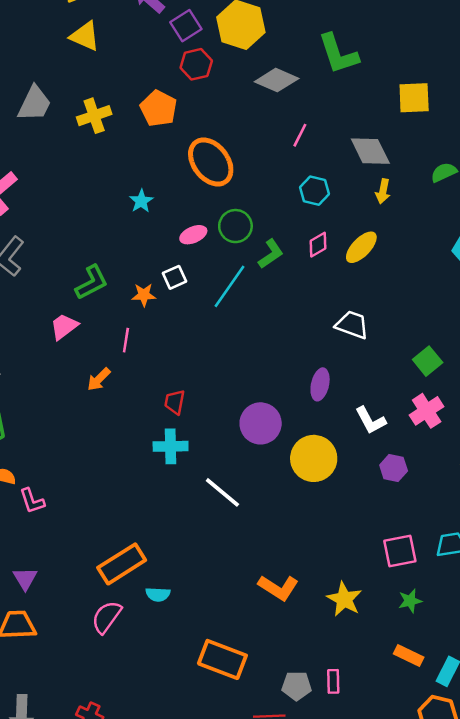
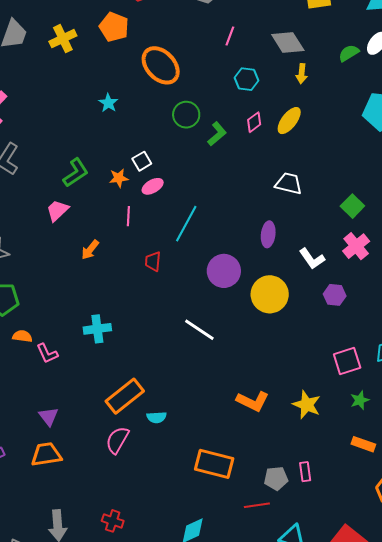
pink ellipse: (193, 235) -> (153, 186), moved
cyan line: (230, 286) -> (186, 224), moved
pink line: (126, 340) -> (128, 216), moved
cyan cross: (171, 446) -> (97, 329), moved

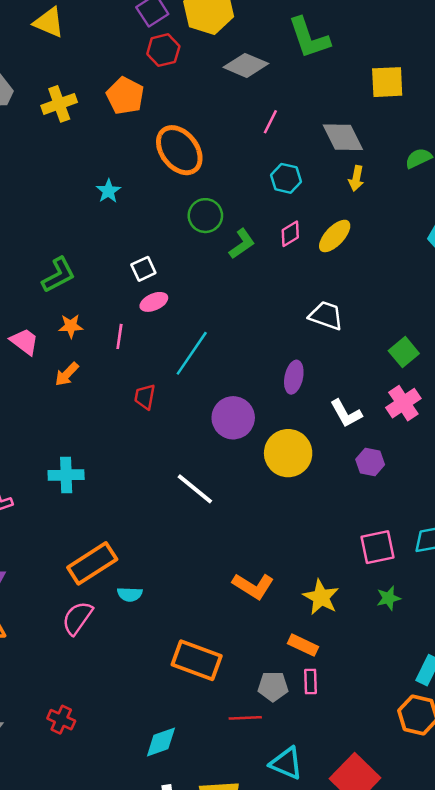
orange star: (119, 178) -> (71, 326), moved
pink trapezoid: (57, 210) -> (24, 341), moved, turned 75
orange rectangle: (363, 444) -> (303, 645), moved

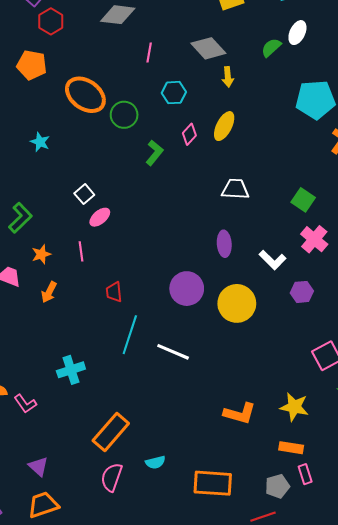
green circle: (205, 216) -> (124, 115), moved
cyan line: (192, 353) -> (130, 335), moved
cyan semicircle: (130, 594) -> (155, 462), moved

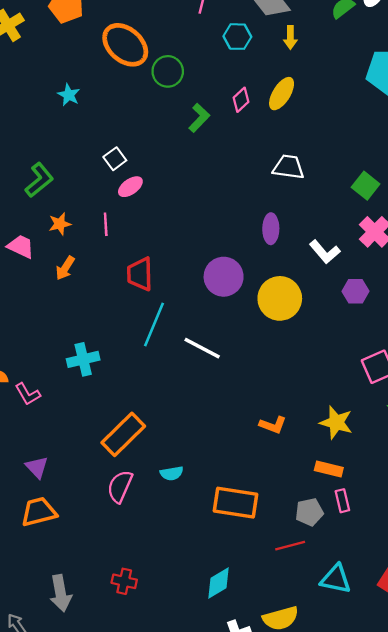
cyan hexagon: (174, 93) -> (237, 37), moved
red trapezoid: (114, 292) -> (140, 274), size x1.4
orange L-shape: (240, 413) -> (273, 425), size x0.7

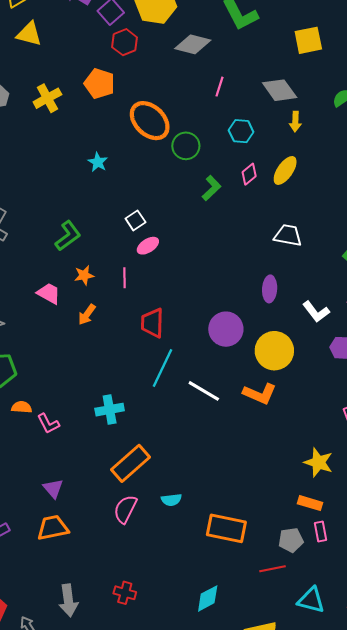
cyan hexagon: (237, 37) -> (241, 131), moved
cyan cross: (83, 359) -> (110, 410), moved
orange L-shape: (273, 425) -> (260, 394), moved, size x1.4

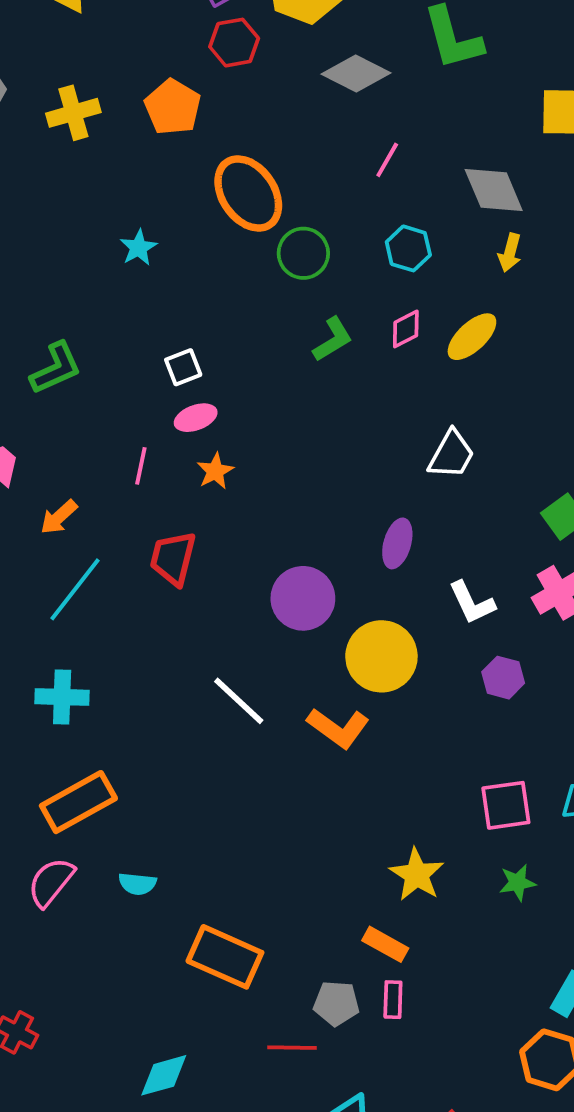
white trapezoid: (288, 235) -> (451, 455), turned 96
orange star: (84, 275) -> (215, 471), moved, turned -30
cyan line: (163, 368) -> (75, 589), moved

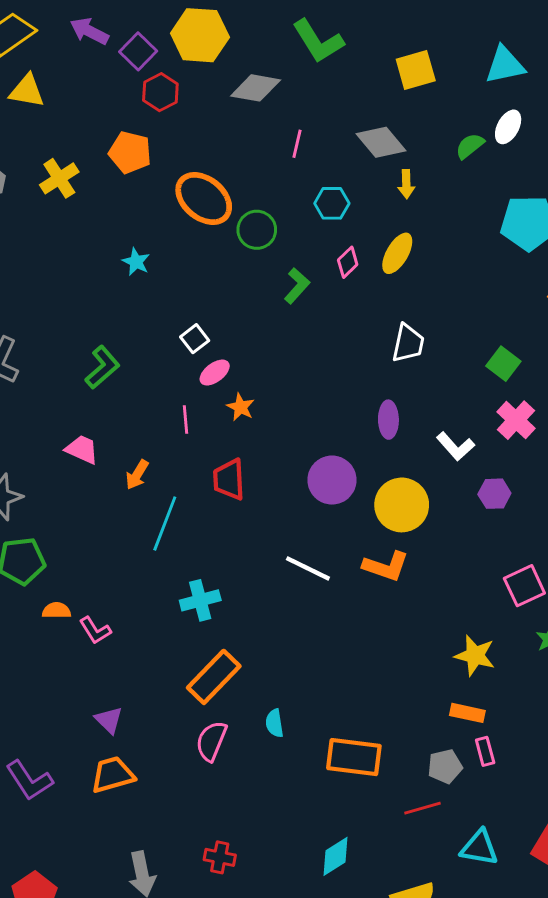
cyan cross: (62, 697) -> (200, 600), moved
cyan semicircle: (137, 884) -> (274, 723), turned 92

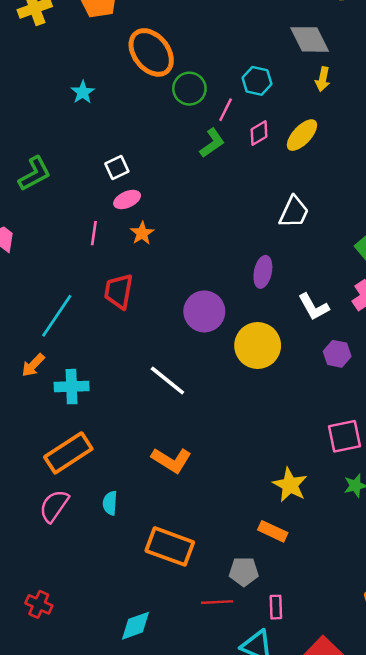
pink line: (297, 144) -> (226, 110), moved
orange arrow: (137, 475) -> (33, 365), moved
orange L-shape: (386, 566) -> (171, 460), moved
pink rectangle: (485, 751) -> (276, 607), moved

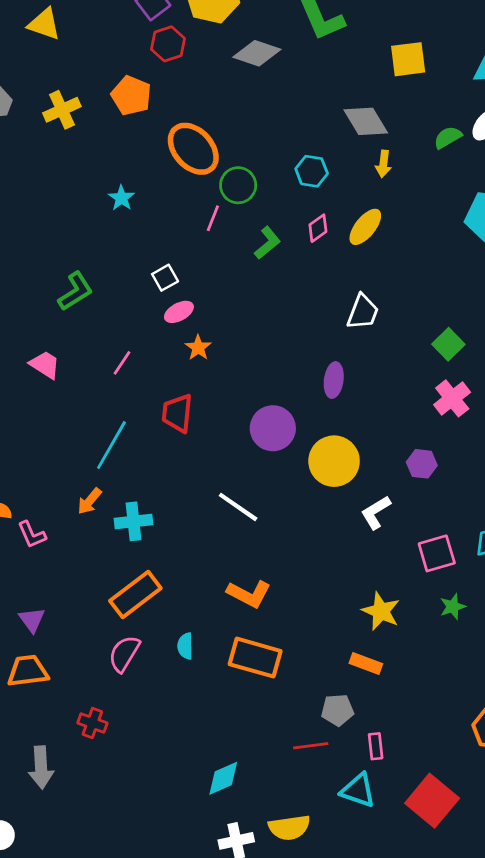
pink line: (226, 110) -> (213, 218), moved
pink line: (94, 233) -> (122, 363), moved, turned 30
white L-shape: (314, 307) -> (376, 512), moved, turned 92
orange rectangle: (170, 546) -> (255, 658), moved
red cross: (39, 604) -> (92, 723), moved

